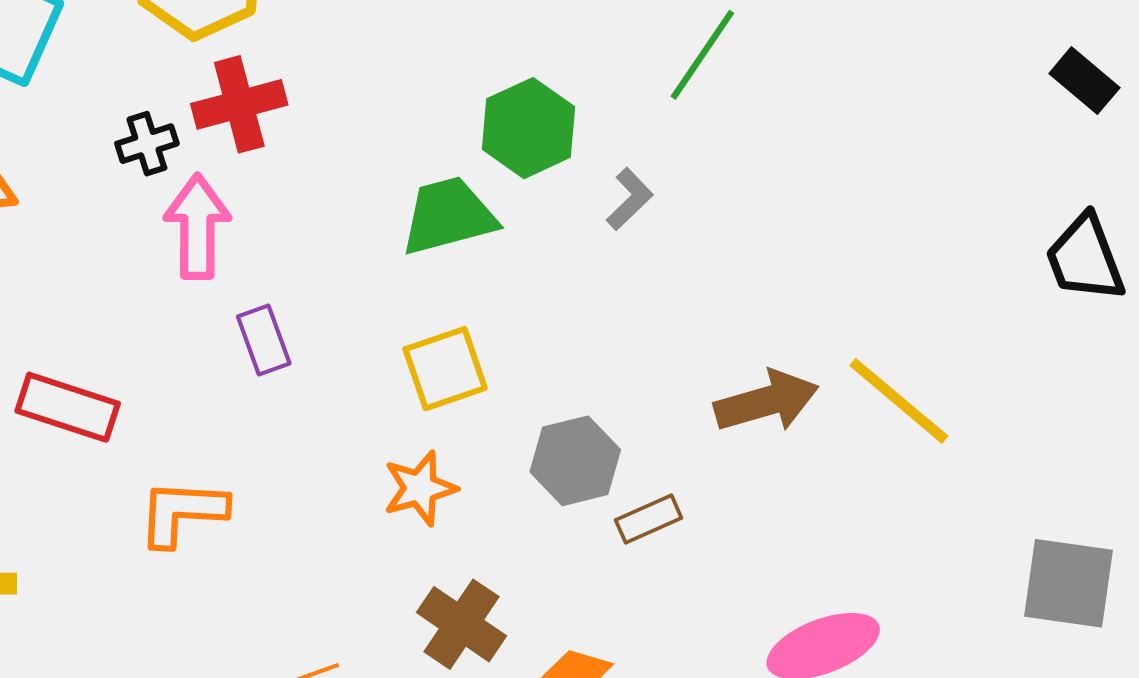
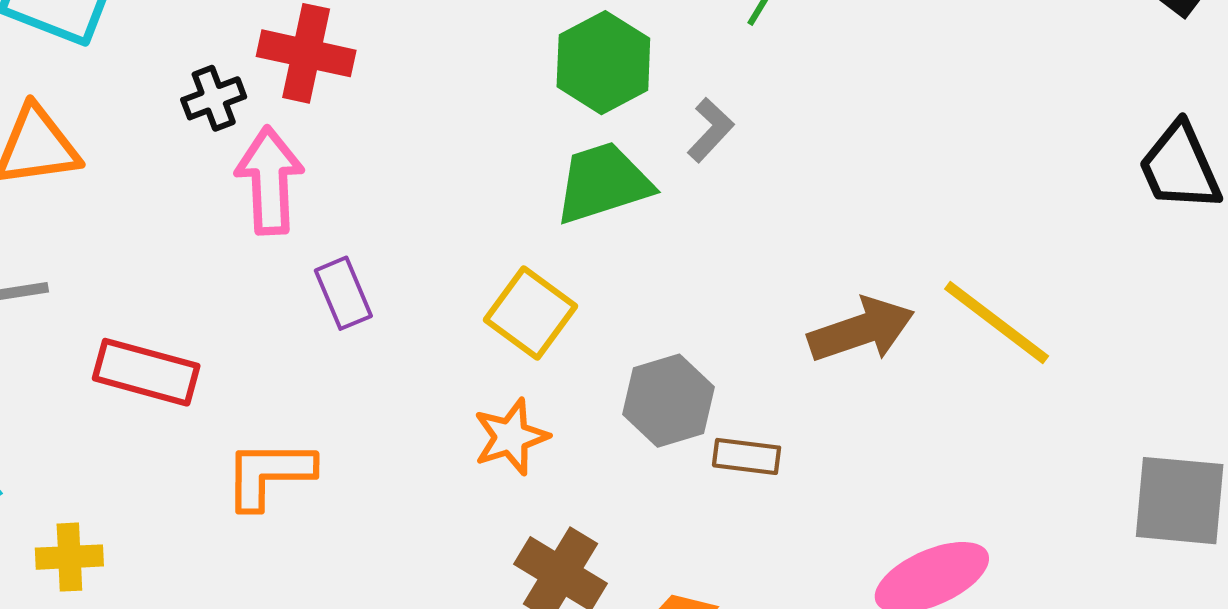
red cross: (239, 104) -> (306, 53), turned 30
green trapezoid: (448, 216) -> (603, 183), moved
yellow square: (445, 369) -> (530, 313), turned -32
brown rectangle: (649, 519) -> (747, 456), turned 34

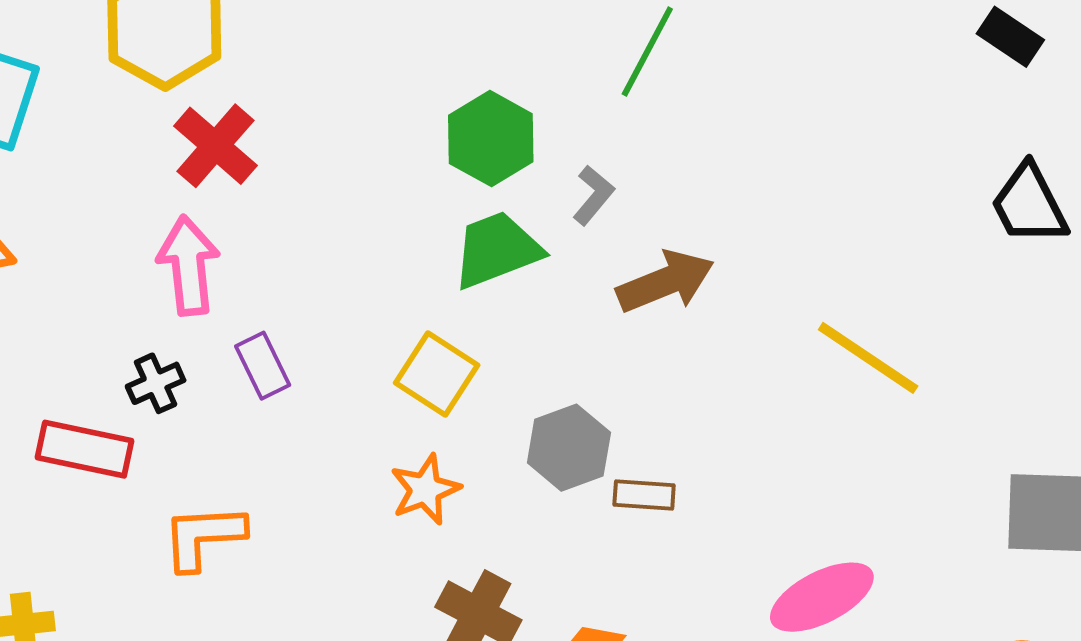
red cross: (306, 53) -> (215, 146), turned 32
black cross: (214, 98) -> (156, 383), moved
brown arrow: (861, 330) -> (665, 282), moved

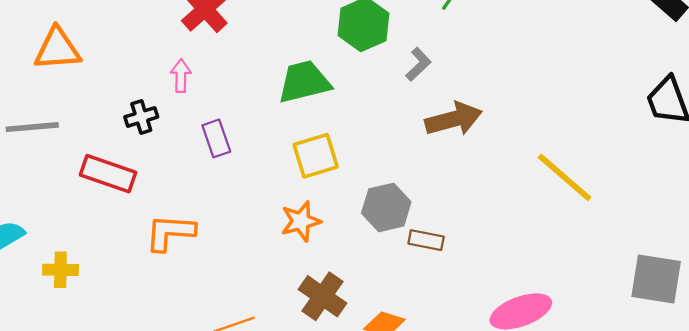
green trapezoid: (497, 250) -> (304, 82), moved
pink arrow: (188, 265) -> (181, 76), size x0.6
yellow square: (437, 374) -> (316, 156), turned 33
black cross: (156, 383) -> (141, 117), moved

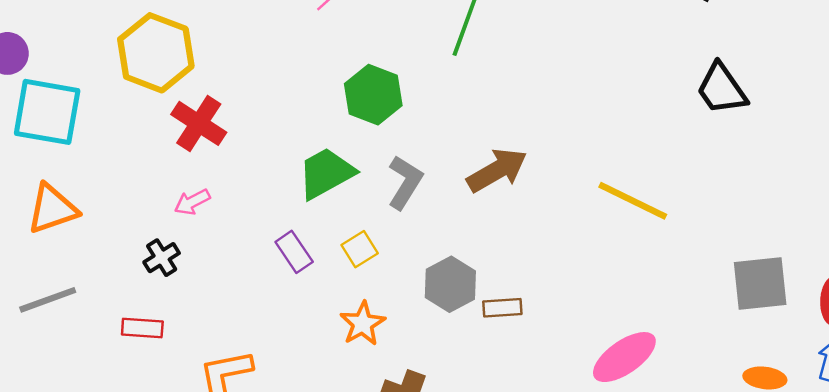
gray L-shape: (418, 64) -> (405, 182), moved, size x1.4
pink arrow: (181, 76) -> (192, 202), turned -104
purple rectangle: (216, 138) -> (294, 252), moved
yellow square: (316, 156) -> (360, 249), size x0.7
red rectangle: (108, 174) -> (142, 328), size x0.7

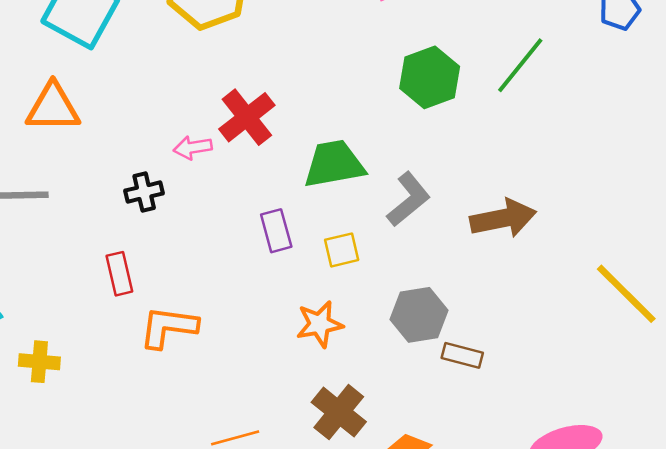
green hexagon: (373, 95) -> (430, 77), moved
red cross: (199, 123) -> (247, 117), moved
red rectangle: (142, 328) -> (119, 274), moved, turned 54

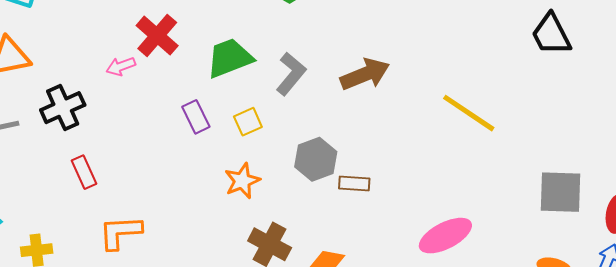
black cross: (144, 192) -> (63, 108), moved, size x1.5
orange L-shape: (168, 327) -> (120, 232), moved

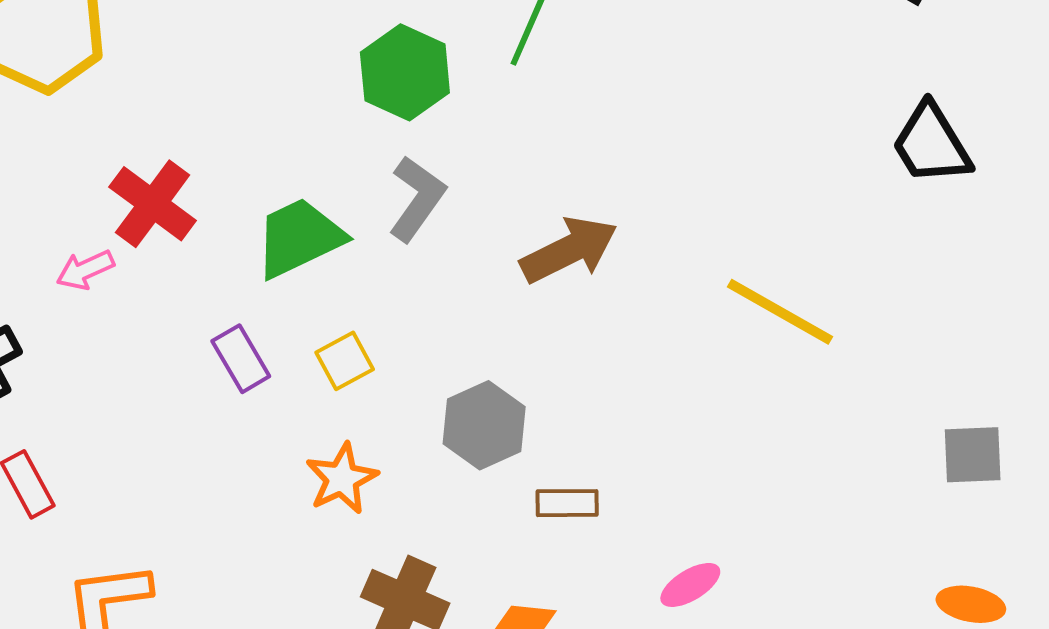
gray L-shape: (291, 74) -> (417, 199), moved
brown rectangle: (354, 183) -> (567, 503), moved
gray square: (561, 192) -> (973, 455), size x0.7
pink ellipse: (445, 236) -> (690, 585), moved, size x0.6

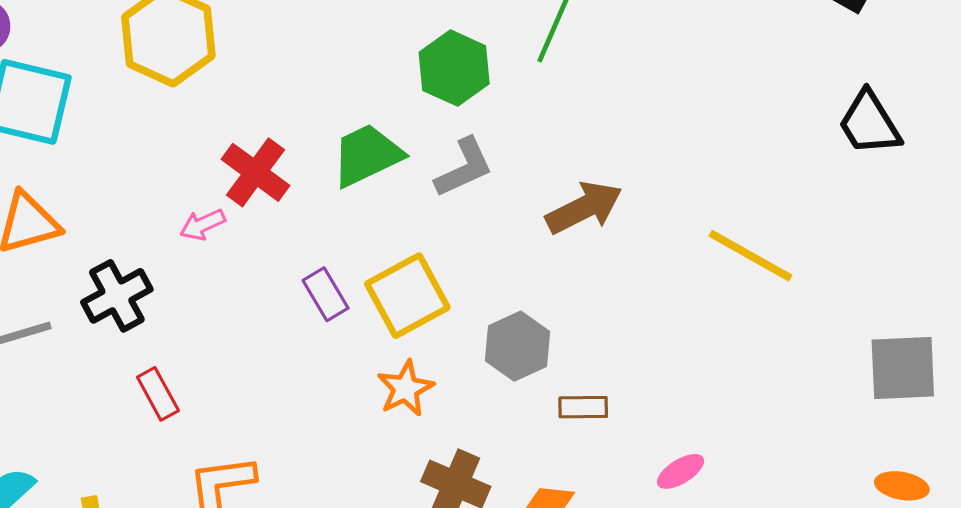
gray L-shape: (417, 199) -> (464, 168), turned 30
green trapezoid: (299, 238) -> (367, 155), moved
yellow square: (345, 361) -> (407, 296), size x1.8
gray square: (973, 455) -> (903, 368), size x1.4

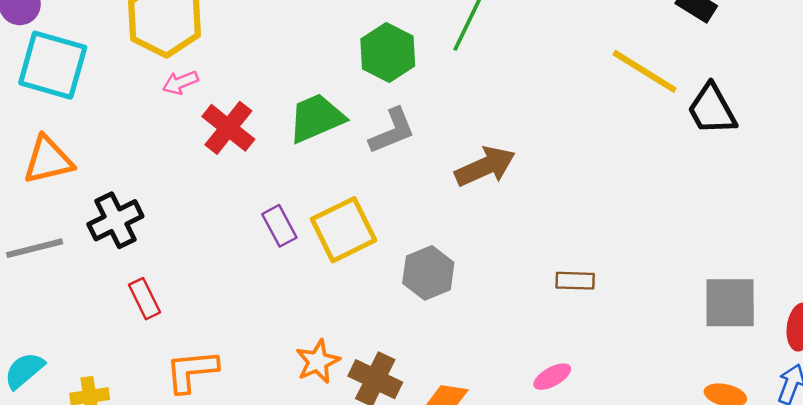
pink arrow: (203, 225) -> (180, 83), moved
yellow line: (750, 256) -> (645, 71), moved
orange star: (405, 388) -> (318, 361), moved
brown rectangle: (583, 407) -> (575, 281), moved

